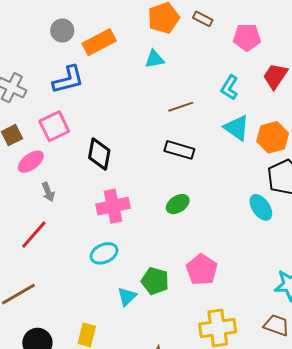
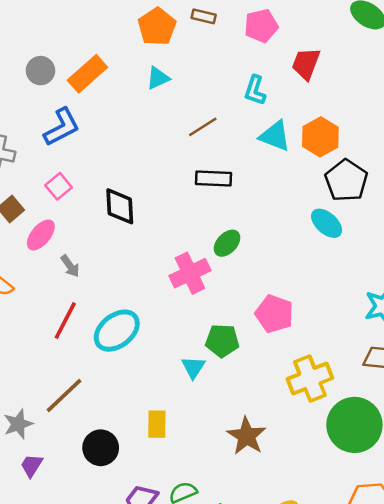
pink square: (54, 126) -> (59, 186), size x0.7
pink cross: (113, 206) -> (190, 273), moved
cyan ellipse: (104, 253) -> (117, 331), moved, size x1.4

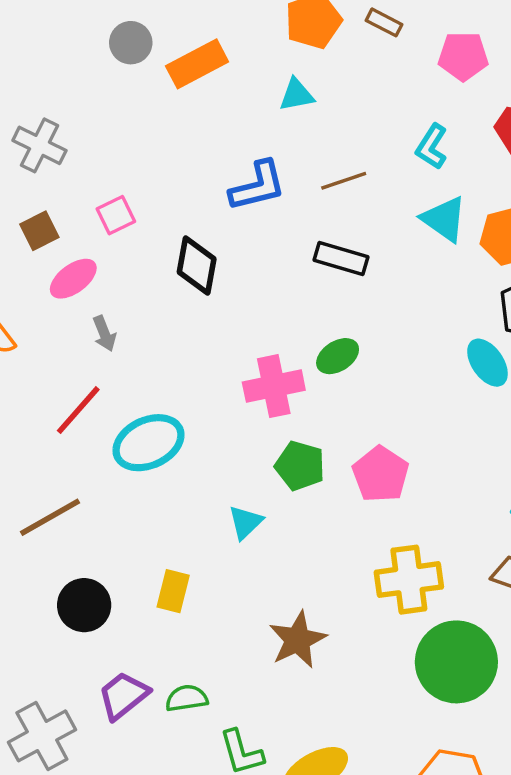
blue L-shape: (62, 127) -> (258, 186), moved
green pentagon: (222, 341) -> (300, 466), moved

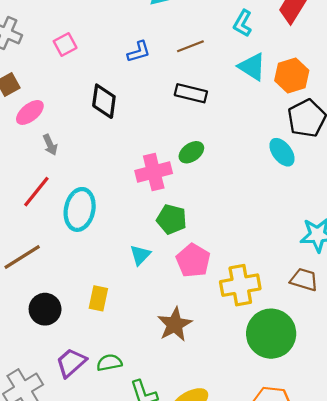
blue L-shape: (258, 186) -> (139, 52), size x0.7
pink square: (116, 215) -> (65, 44), moved
cyan ellipse: (149, 443) -> (80, 209), turned -51
pink pentagon: (381, 474) -> (193, 260), moved

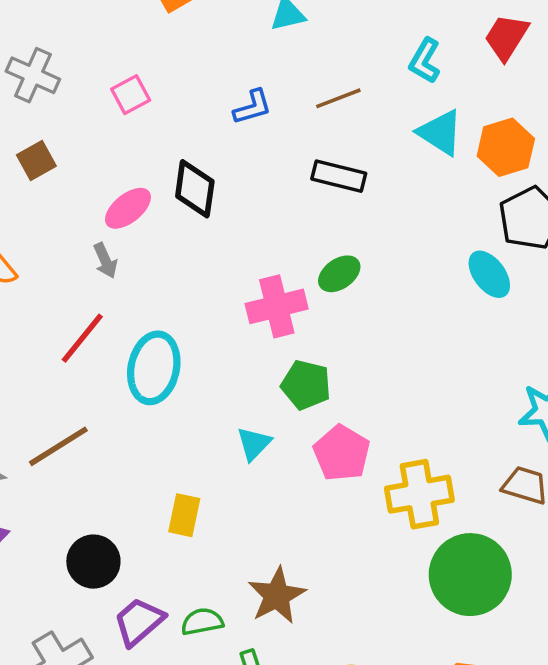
pink ellipse: (30, 112) -> (128, 208), moved
black circle: (45, 309) -> (93, 562), moved
brown star: (175, 324) -> (277, 596), moved

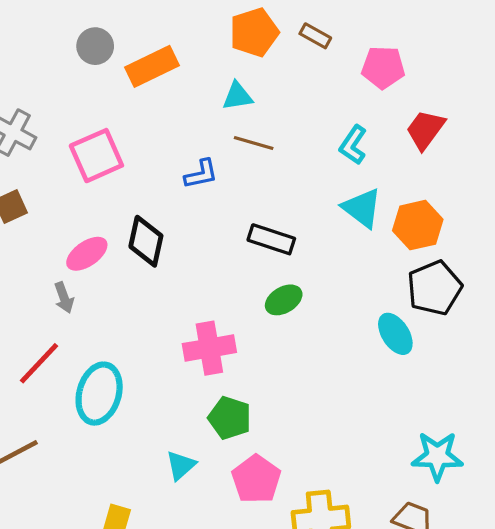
pink square: (131, 95) -> (96, 156), size x1.6
brown line: (338, 98) -> (254, 143), moved, turned 33
green ellipse: (339, 274) -> (284, 300), moved

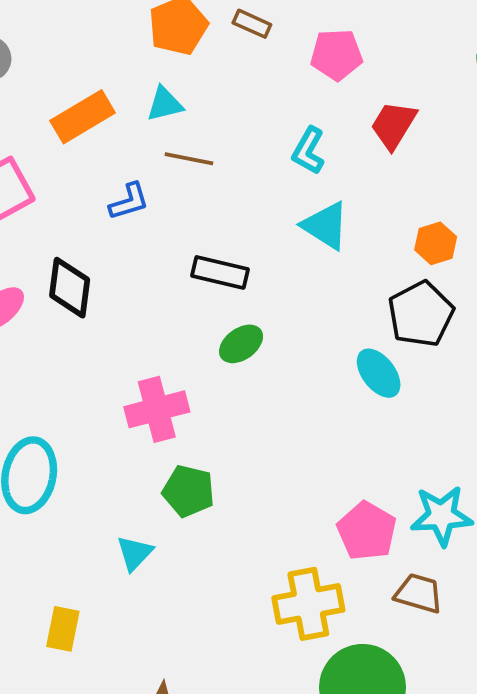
orange rectangle: (152, 66) -> (83, 117), moved
orange hexagon: (418, 225) -> (436, 243), moved, size x0.7
pink pentagon: (256, 479) -> (367, 531), moved

